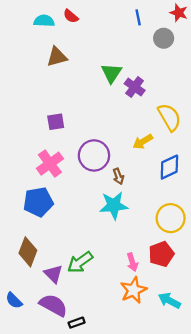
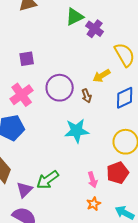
green triangle: (111, 73) -> (75, 17), turned 30
brown arrow: (118, 176) -> (87, 96), moved
purple triangle: (53, 274) -> (25, 190), turned 30
orange star: (133, 290) -> (94, 204), size x0.6

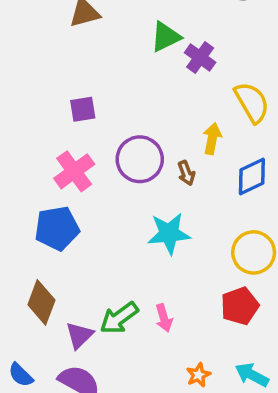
yellow arrow: (102, 76) -> (212, 139), turned 132
pink arrow: (93, 180) -> (164, 318), moved
orange star: (94, 204) -> (198, 375), moved

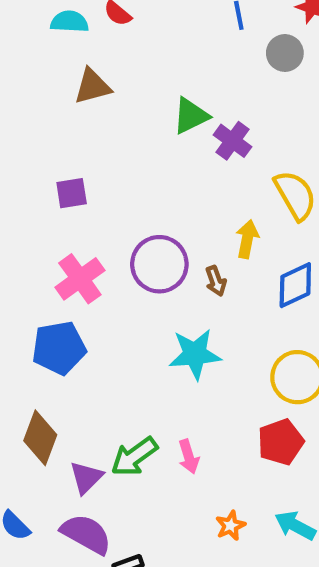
purple square: (83, 109) -> (72, 193), moved

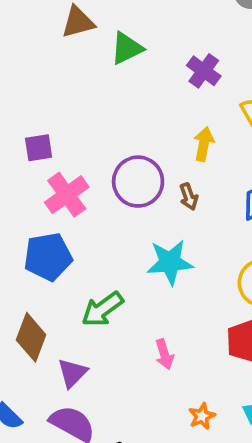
green triangle: (191, 116) -> (127, 48), moved
purple square: (72, 193) -> (39, 148), moved
yellow arrow: (247, 239) -> (204, 144), moved
green arrow: (134, 457) -> (102, 309), moved

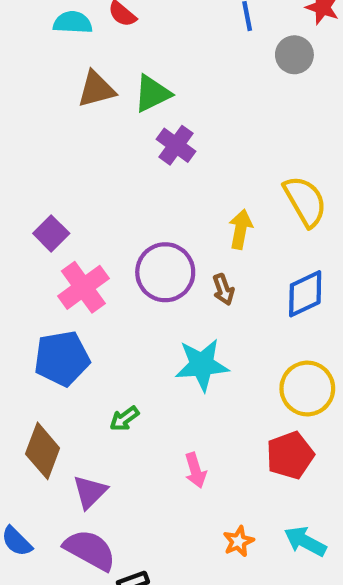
green triangle: (127, 48) -> (152, 94), moved
purple cross: (204, 71) -> (176, 145), moved
purple square: (39, 148) -> (51, 233), turned -36
green arrow: (102, 309) -> (124, 419), size x0.6

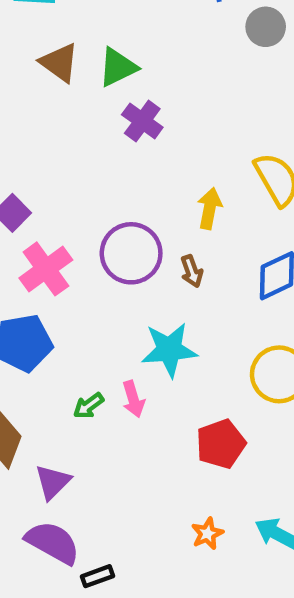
brown triangle: (96, 89) -> (59, 63), turned 51
red pentagon: (290, 455) -> (221, 444), moved
pink arrow: (195, 470) -> (133, 399), moved

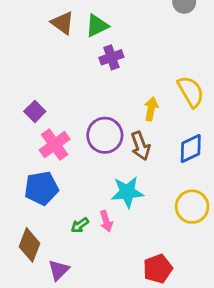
purple cross: (142, 121) -> (111, 57), turned 35
brown arrow: (192, 271) -> (141, 146), size x1.5
red pentagon: (221, 444) -> (158, 269), moved

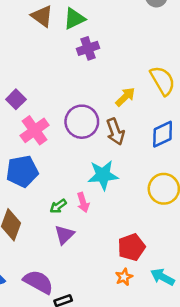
yellow arrow: (151, 109) -> (125, 97), turned 35
purple triangle: (59, 270) -> (64, 235), moved

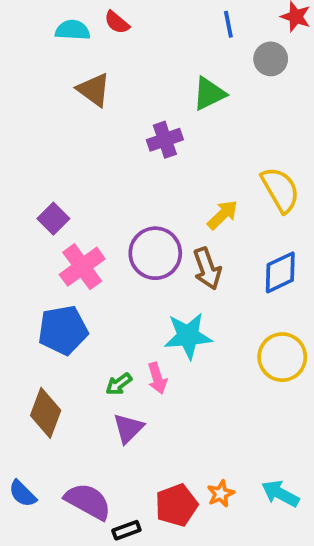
green triangle: (74, 19) -> (209, 94), moved
red pentagon: (131, 247) -> (176, 505), moved

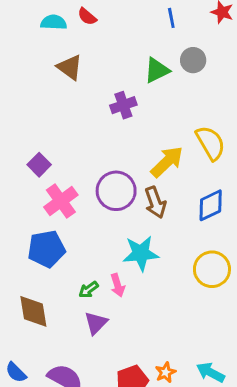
gray circle: (271, 59) -> (193, 60), moved
yellow arrow: (223, 215) -> (167, 162), size x1.4
brown diamond: (46, 413) -> (33, 311), turned -30

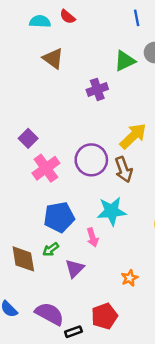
blue pentagon: (46, 249) -> (59, 217), moved
green arrow: (89, 290) -> (51, 249), moved
orange star: (165, 372) -> (129, 278), moved

